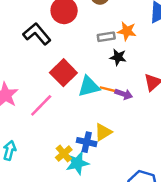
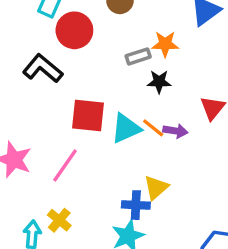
red square: (63, 73) -> (88, 115), turned -30
orange line: (108, 89) -> (153, 128), turned 35
yellow cross: (64, 154) -> (59, 220), moved

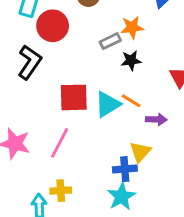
black L-shape: (43, 69) -> (30, 62), turned 92
purple arrow: (175, 131) -> (156, 119), moved
yellow cross: (59, 220) -> (61, 191), turned -36

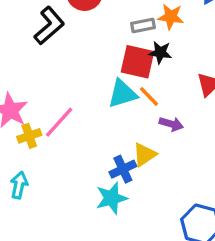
red square: (74, 97) -> (138, 62), moved
blue cross: (125, 169) -> (123, 169), turned -35
yellow cross: (61, 191) -> (29, 136), moved, turned -30

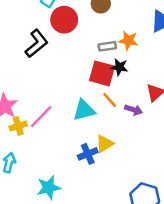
cyan triangle: (122, 94) -> (84, 110), moved
purple arrow: (171, 124) -> (134, 110), moved
cyan star: (111, 198) -> (49, 188), moved

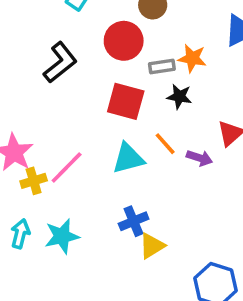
red circle: (64, 20) -> (124, 41), moved
red square: (102, 73) -> (126, 101), moved
yellow triangle: (104, 144) -> (152, 246), moved
cyan star: (49, 188) -> (62, 236), moved

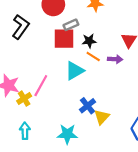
gray rectangle: (162, 67) -> (71, 25), moved
black star: (179, 97) -> (89, 41), moved
cyan star: (62, 236) -> (67, 134), moved, turned 30

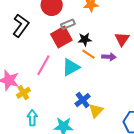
red square: (64, 39) -> (61, 37), turned -30
pink line: (41, 86) -> (43, 65), moved
cyan arrow: (25, 131) -> (32, 118), moved

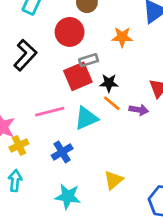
pink line: (43, 65) -> (50, 112), turned 40
blue cross: (83, 100) -> (62, 152), moved
cyan arrow: (32, 118) -> (15, 181), moved

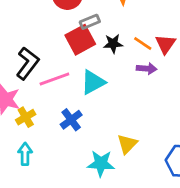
black L-shape: (25, 55) -> (27, 63), moved
orange line: (112, 103) -> (143, 43), moved
cyan star: (68, 196) -> (101, 163), moved

